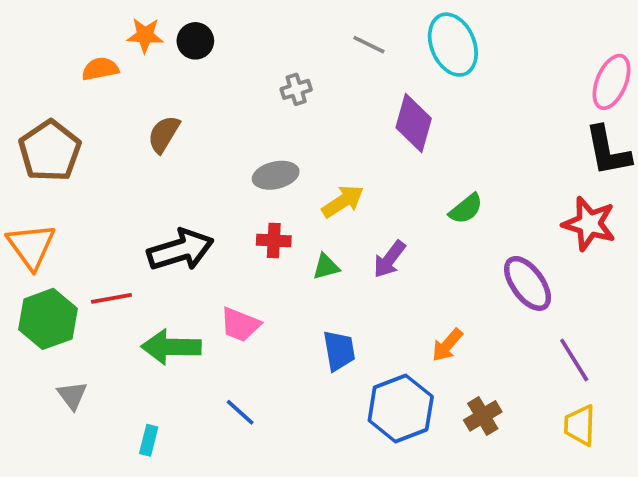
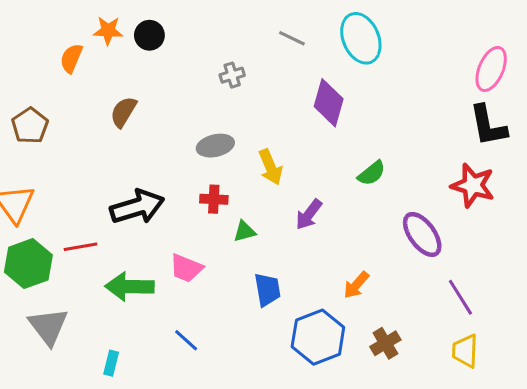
orange semicircle: (100, 69) -> (71, 58), turned -56
brown pentagon: (50, 151) -> (30, 126), size x0.7
yellow arrow: (343, 201) -> (270, 167), turned 100
green triangle: (326, 267) -> (244, 231), moved
gray triangle: (72, 395) -> (48, 326), size x1.6

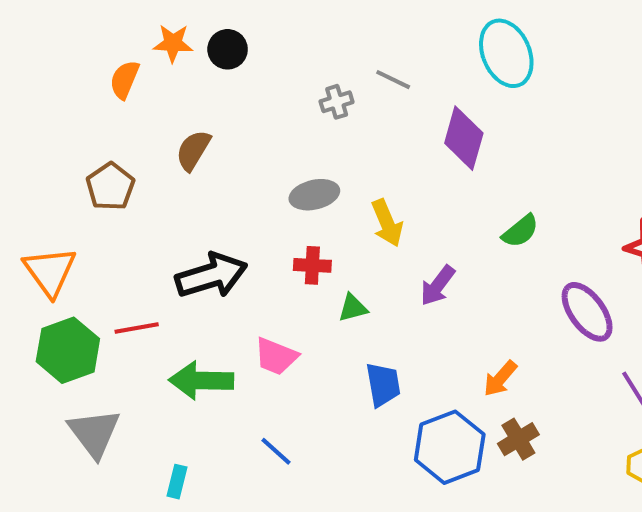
gray line: (292, 38) -> (393, 80), moved
brown pentagon: (30, 126) -> (110, 187), moved
brown cross: (385, 343) -> (518, 439), moved

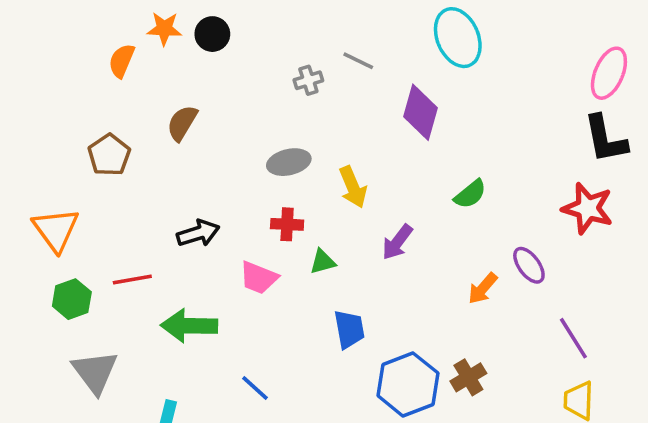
black arrow: (211, 275) -> (198, 233), size x0.7
purple ellipse: (587, 312) -> (529, 265), size x0.7
green hexagon: (68, 350) -> (72, 299), size x0.7
pink trapezoid: (276, 356) -> (259, 278), moved
orange arrow: (500, 379) -> (483, 288), moved

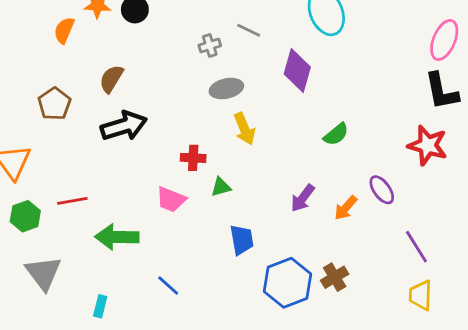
gray ellipse: (289, 162) -> (226, 89), moved
black arrow: (198, 233) -> (124, 126), moved, size x1.4
purple arrow: (397, 242) -> (303, 198), moved

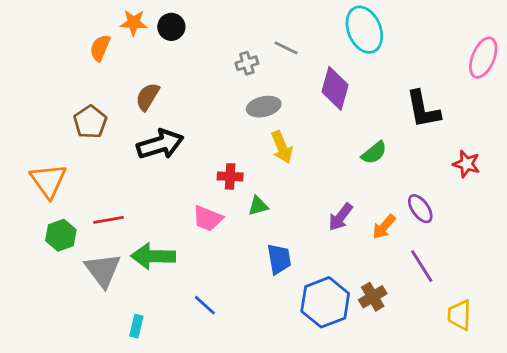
black L-shape: (441, 91) -> (423, 109), moved
red star: (428, 145) -> (466, 164), size x0.7
purple line: (416, 247) -> (422, 266), moved
gray triangle: (43, 273) -> (103, 270), moved

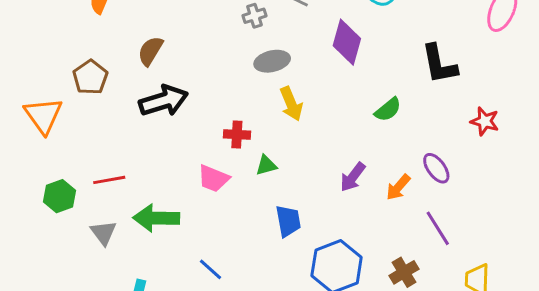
orange triangle: (48, 181) -> (43, 115), moved
gray triangle: (103, 270) -> (103, 233), size x0.7
brown cross: (373, 297) -> (404, 272), moved

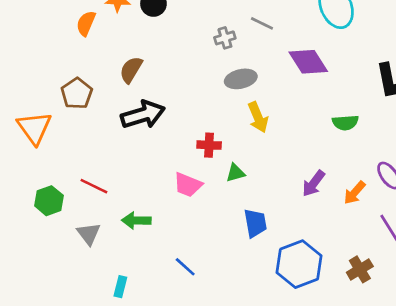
purple diamond: (347, 42) -> (308, 62), turned -48
green semicircle: (388, 110) -> (345, 123), turned 35
red line: (109, 180) -> (94, 186), turned 36
green arrow: (156, 218) -> (136, 220), size x0.7

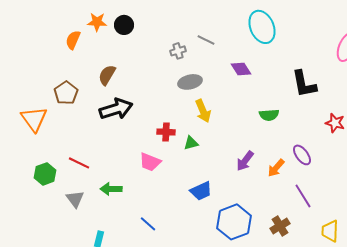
purple diamond: (308, 62) -> (241, 69), size x0.7
green triangle: (235, 173) -> (191, 143), moved
blue trapezoid: (255, 223) -> (201, 191), turned 75

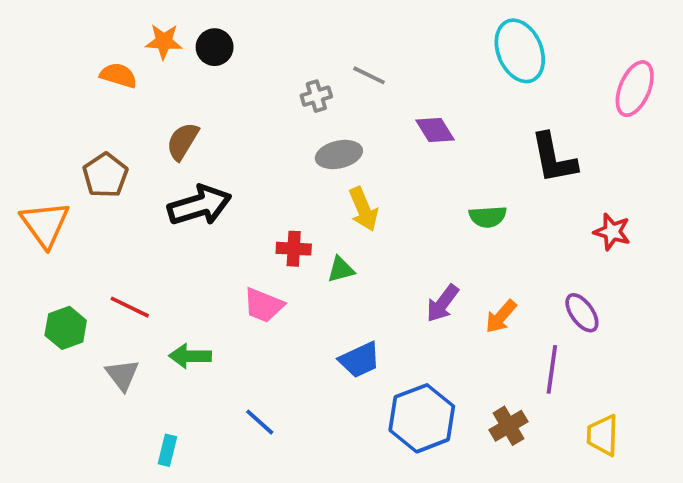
cyan ellipse: (262, 27) -> (520, 51), moved
orange semicircle: (73, 40) -> (118, 75), turned 84
purple ellipse: (302, 155) -> (582, 313), moved
purple line: (303, 196) -> (552, 369), turned 40

